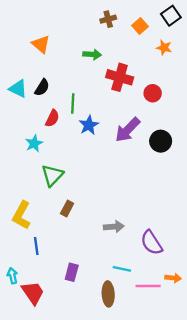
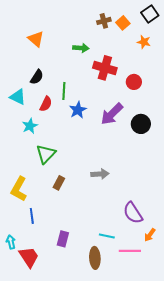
brown cross: (108, 19) -> (104, 21), moved
cyan triangle: (18, 89) -> (18, 97), moved
gray arrow: (114, 227) -> (100, 174), moved
orange arrow: (173, 278) -> (150, 235), moved, turned 120

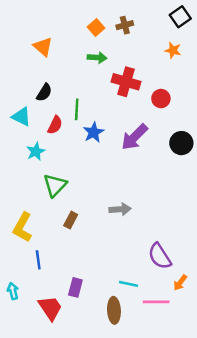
orange square: (123, 23) -> (96, 28), moved
black circle: (141, 124) -> (181, 143), moved
red trapezoid: (29, 257) -> (50, 308), moved

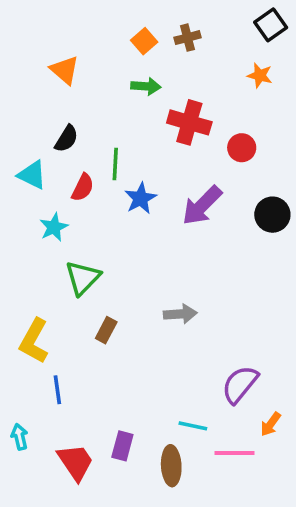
purple semicircle: (160, 256) -> (240, 384), turned 72
purple rectangle: (75, 287) -> (122, 446), moved

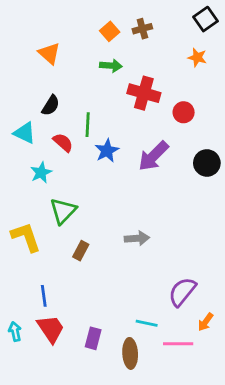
red semicircle: (83, 187) -> (63, 142), turned -75
yellow L-shape: (34, 341) -> (26, 237), moved, turned 132
red trapezoid: (75, 462) -> (51, 329), moved

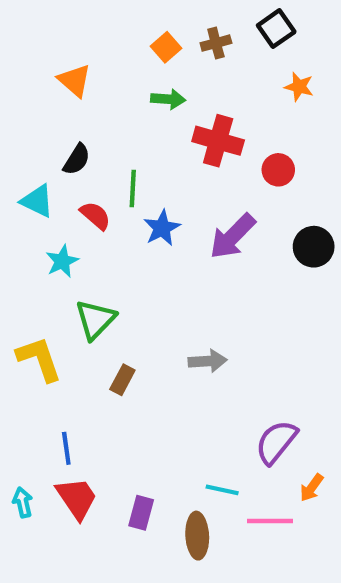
black square: (205, 19) -> (276, 29), moved

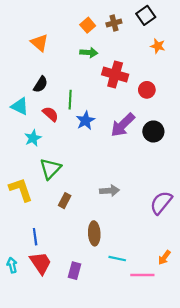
black circle: (314, 247) -> (153, 131), moved
purple semicircle: (276, 442) -> (161, 203), moved
brown ellipse: (197, 536) -> (94, 233), moved

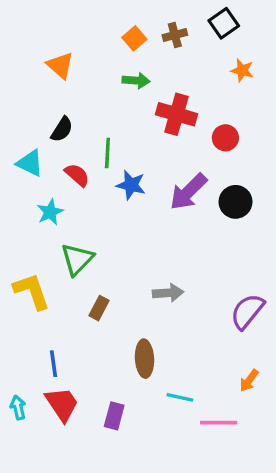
blue star: (85, 121) -> (131, 185), turned -30
orange arrow: (164, 257) -> (249, 381), moved

